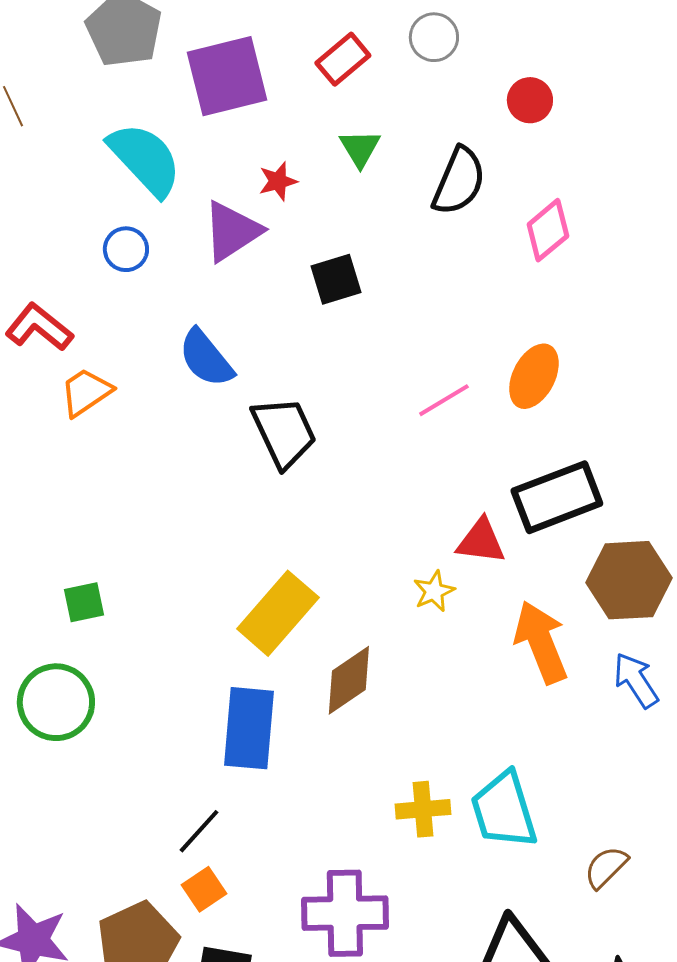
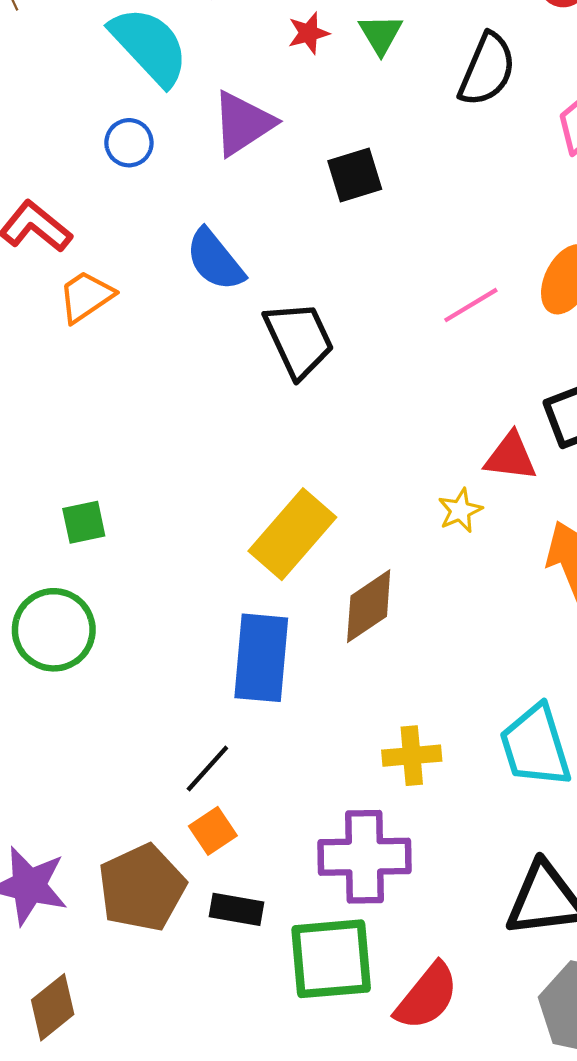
red star: (278, 181) -> (309, 33), moved
yellow cross: (423, 809) -> (412, 756), moved

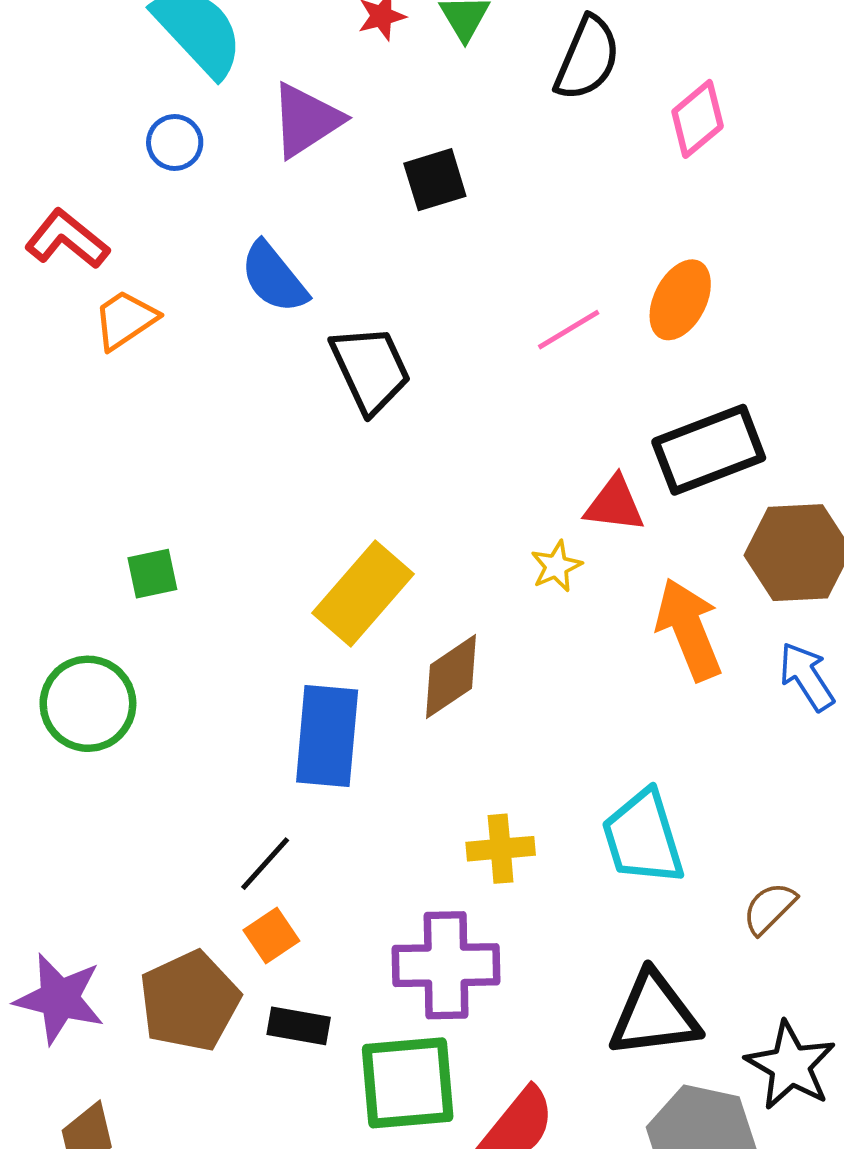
green square: (84, 522) -> (152, 574), moved

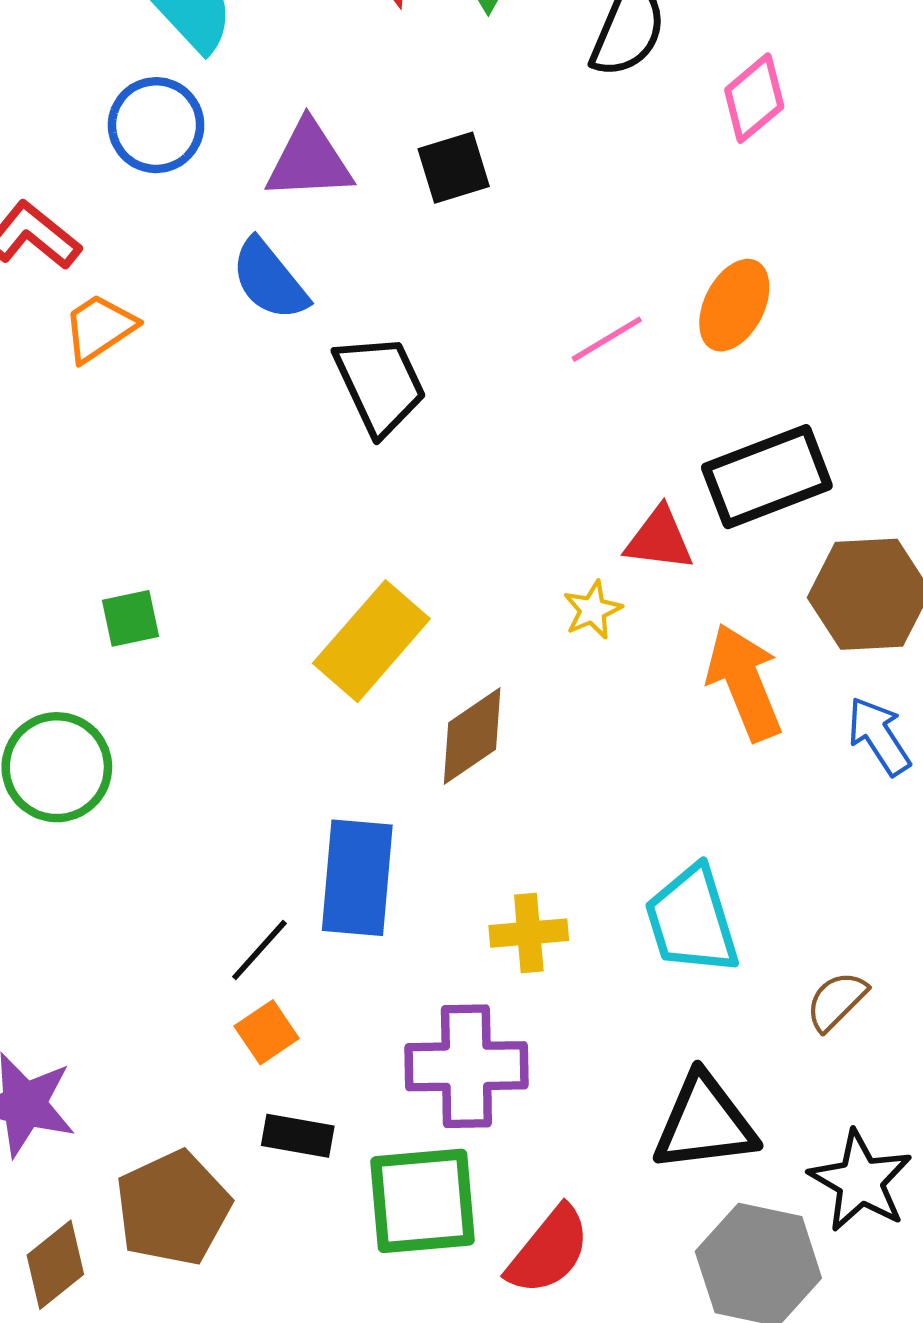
purple triangle: (306, 120) -> (309, 161), moved, turned 30
blue circle: (175, 142) -> (156, 125), size x1.5
blue rectangle: (327, 736) -> (357, 878), moved
brown pentagon: (190, 1001) -> (173, 1208), moved

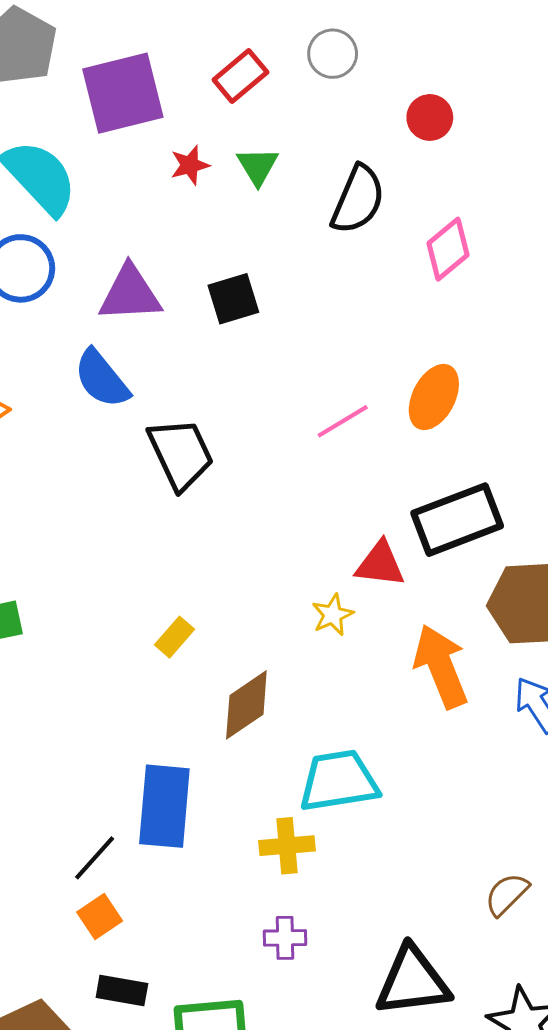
yellow rectangle: (371, 641) -> (175, 637), size x0.5
cyan trapezoid: (692, 920) -> (339, 781), moved, turned 98
purple cross: (466, 1066) -> (285, 938), moved, size x0.5

